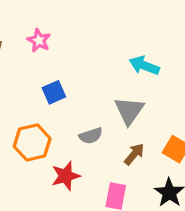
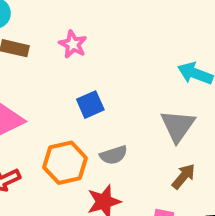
gray semicircle: (91, 136) -> (114, 155), moved

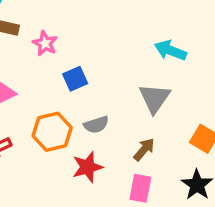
pink star: (73, 44) -> (45, 43), moved
brown arrow: (184, 176) -> (144, 149), moved

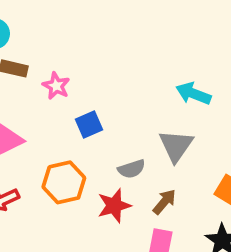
gray semicircle: (96, 125) -> (132, 169), moved
red star: (87, 167) -> (114, 206), moved

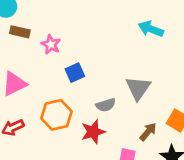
cyan arrow: (193, 94) -> (151, 29), moved
brown arrow: (164, 202) -> (148, 132), moved

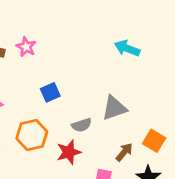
pink star: (51, 44) -> (26, 47), moved
gray triangle: (138, 88) -> (114, 108), turned 36

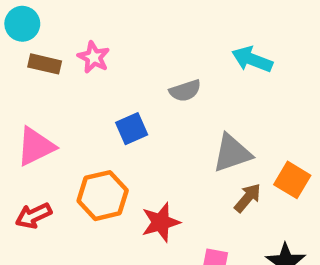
gray semicircle: (82, 125) -> (185, 91), moved
orange square: (154, 141) -> (292, 180), moved
brown arrow: (124, 152) -> (248, 198), moved

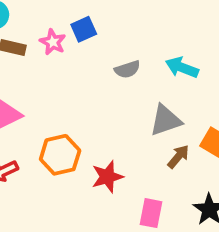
cyan arrow: (252, 59) -> (182, 67), moved
blue square: (132, 129) -> (84, 29), moved

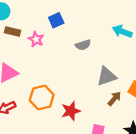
pink star: (53, 42) -> (36, 39), moved
cyan arrow: (182, 67) -> (122, 31), moved

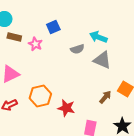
cyan arrow: (122, 31) -> (98, 37), moved
gray triangle: (107, 76) -> (102, 60), moved, turned 42
red star: (71, 111) -> (66, 108), turned 30

